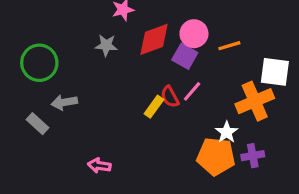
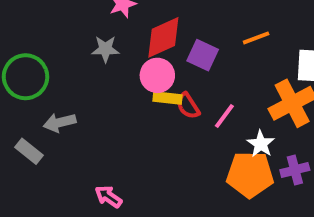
pink circle: (194, 34) -> (157, 75), moved
pink line: (192, 91) -> (224, 116), moved
yellow rectangle: (154, 107) -> (167, 98), moved, turned 65
pink arrow: (99, 165) -> (108, 196), turned 30

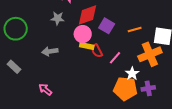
orange line: (256, 38) -> (135, 29), moved
gray arrow: (60, 123) -> (50, 51), moved
pink arrow: (108, 196) -> (45, 89), moved

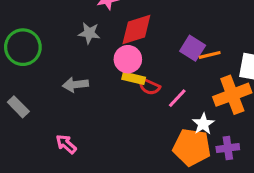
purple square: (107, 26) -> (193, 48), moved
red semicircle: (97, 51) -> (149, 86), turned -40

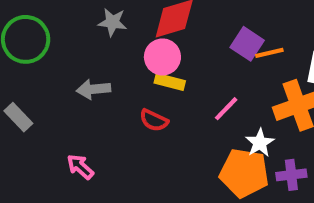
red semicircle: (149, 86) -> (154, 120), moved

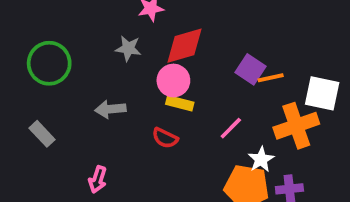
pink arrow: (80, 167) -> (98, 179), turned -115

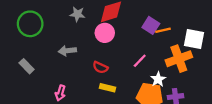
yellow rectangle: (180, 103) -> (108, 88), moved

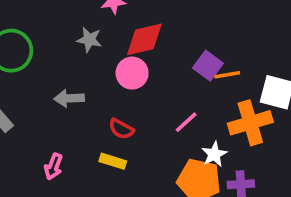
yellow rectangle: (108, 88) -> (113, 161), moved

